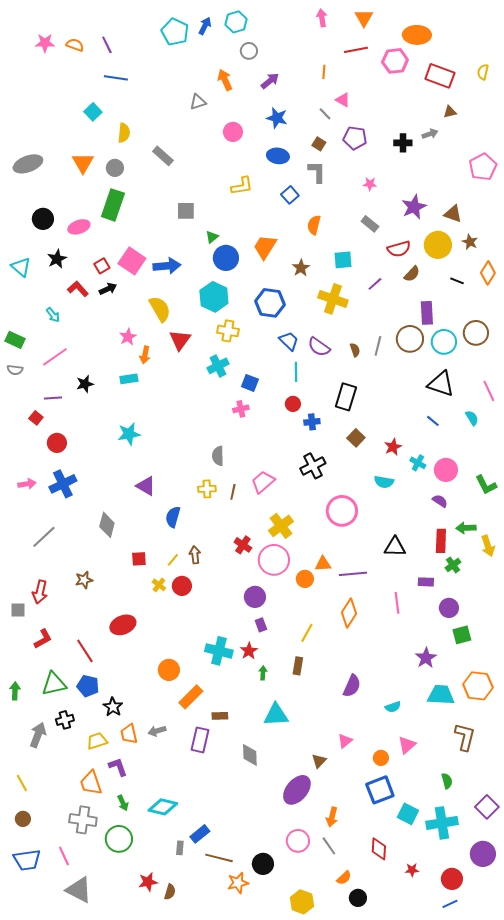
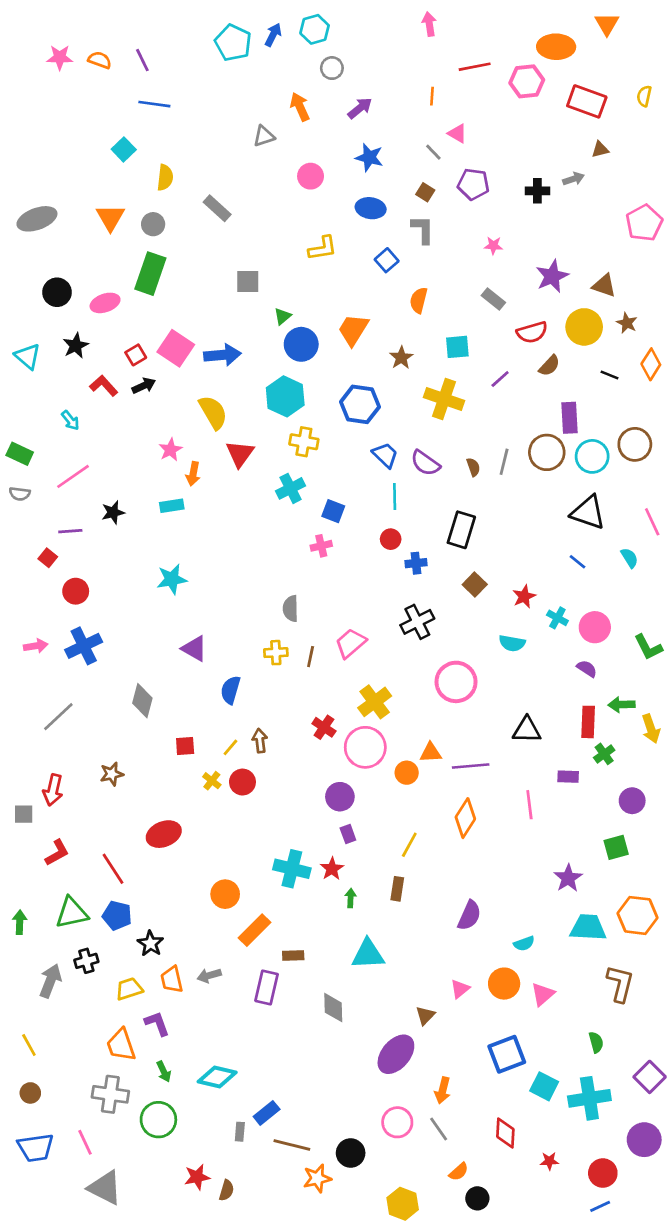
orange triangle: (364, 18) -> (607, 24), moved
purple circle: (449, 608) -> (632, 801), moved
orange circle: (381, 758) -> (504, 984), moved, size x1.5

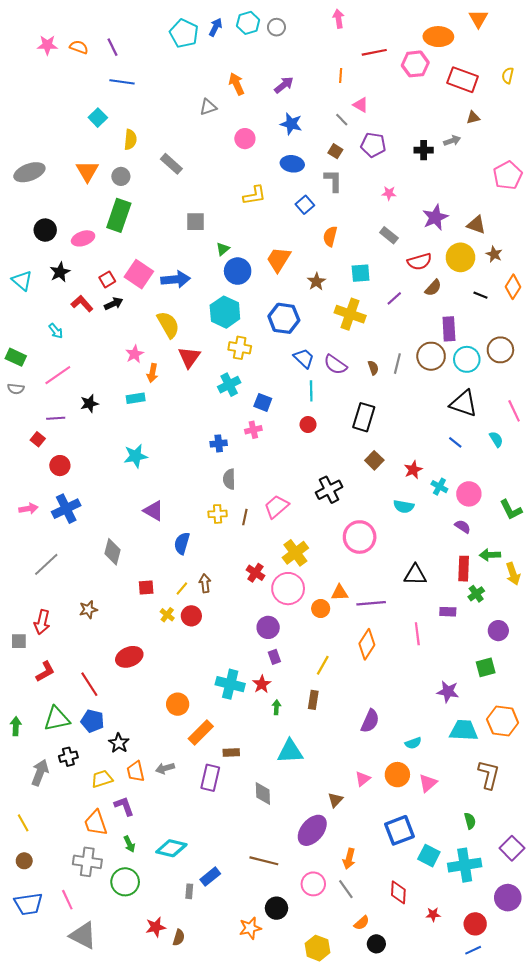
gray circle: (332, 68) -> (276, 27), moved
blue cross: (416, 563) -> (219, 443), moved
purple star: (568, 878) -> (448, 692), turned -30
brown line: (292, 1145) -> (264, 861), moved

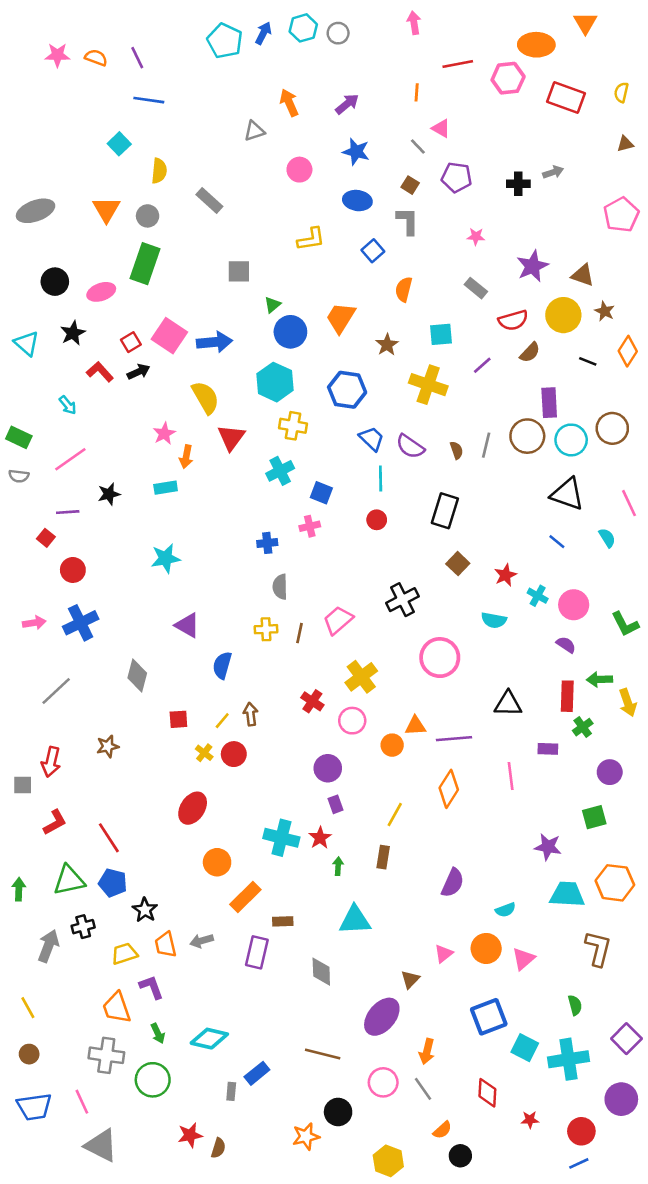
brown triangle: (473, 118) -> (625, 144), moved
pink circle: (288, 589) -> (352, 721), size x0.7
red ellipse: (129, 657) -> (193, 808), moved, turned -35

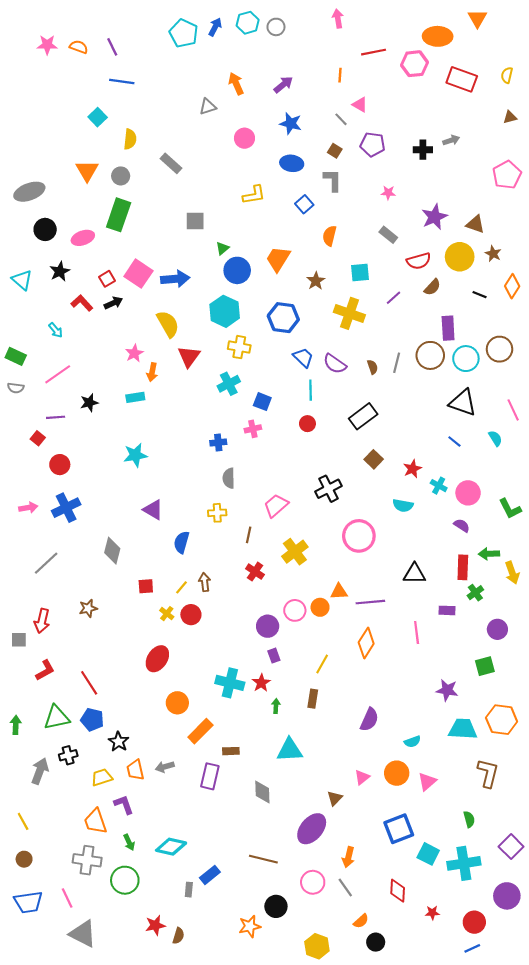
gray ellipse: (36, 211) -> (29, 192), moved
black rectangle: (445, 511) -> (363, 416), turned 36
brown line: (299, 633) -> (249, 535), moved
pink circle: (352, 721) -> (295, 610), moved

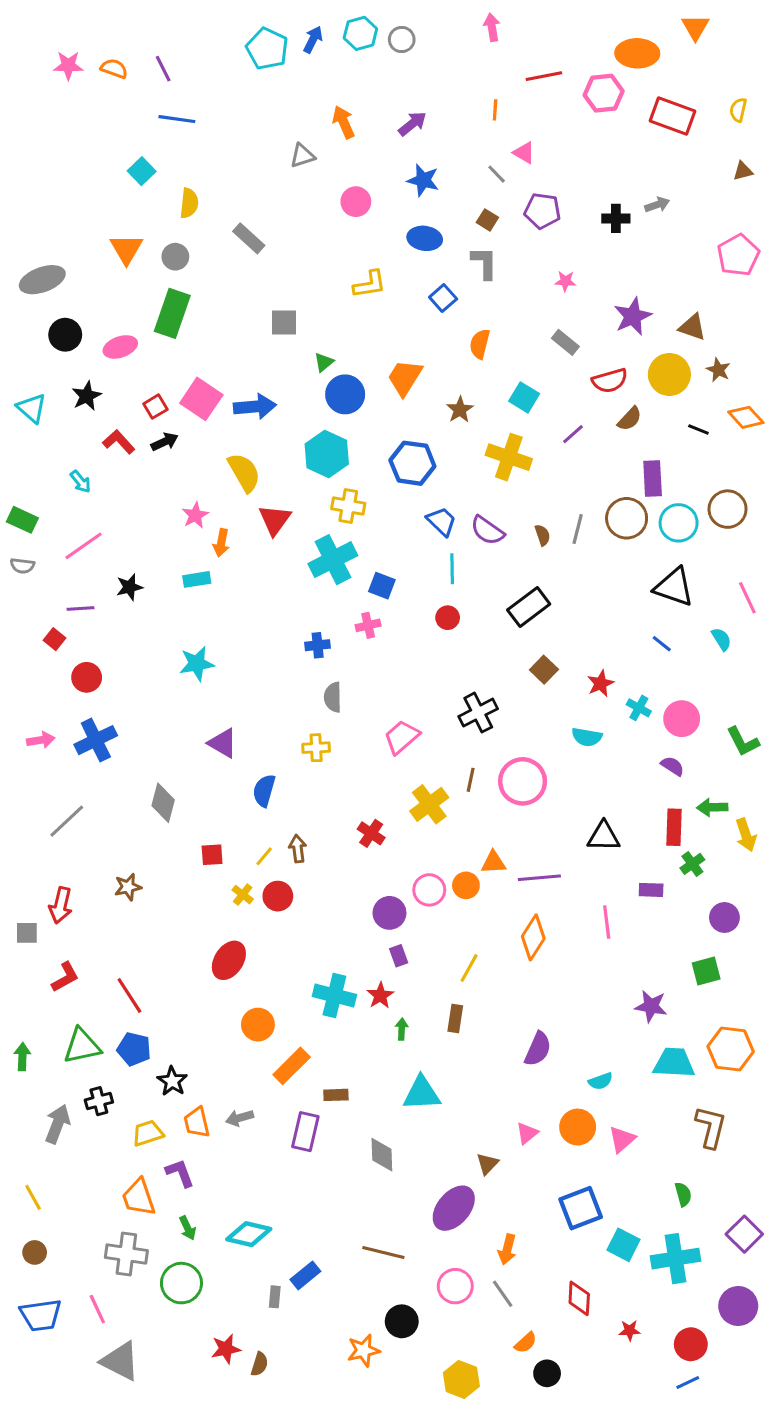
cyan square: (360, 272) -> (524, 397), turned 36
orange diamond: (512, 286) -> (746, 417), turned -75
cyan cross: (229, 384) -> (333, 560), size x1.4
brown line: (249, 535) -> (471, 780), moved

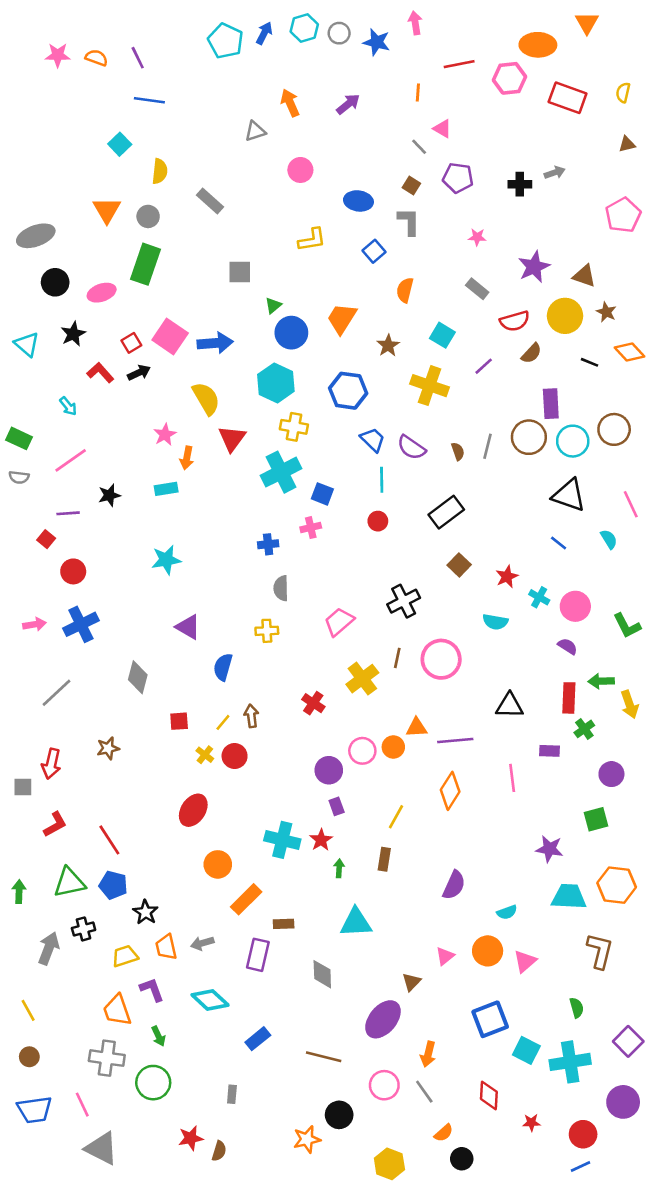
blue star: (423, 180) -> (377, 42), moved
cyan diamond: (249, 1234) -> (210, 1000), moved, turned 30
blue rectangle: (305, 1275) -> (258, 1039), moved

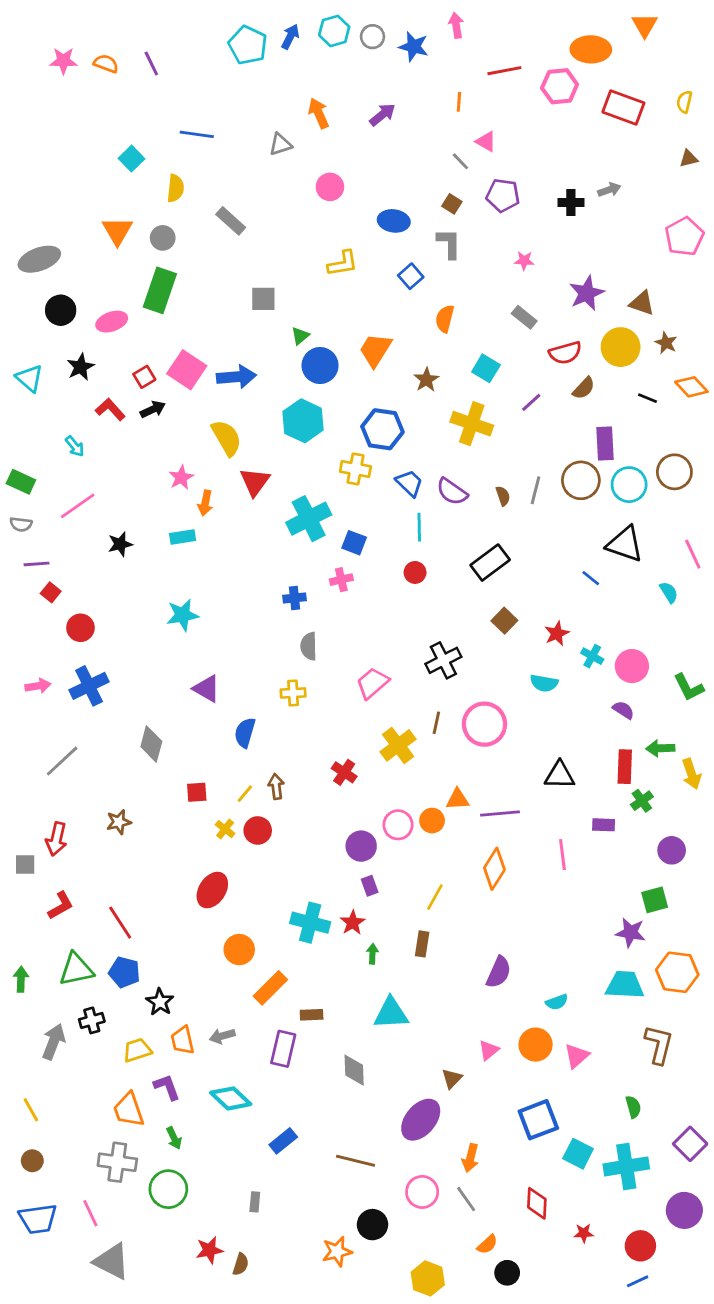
blue line: (149, 100) -> (197, 134), moved
yellow cross: (294, 427) -> (355, 469), moved
purple line: (68, 513) -> (37, 564), moved
blue line: (559, 543) -> (591, 578), moved
purple star: (550, 849) -> (630, 933), moved

